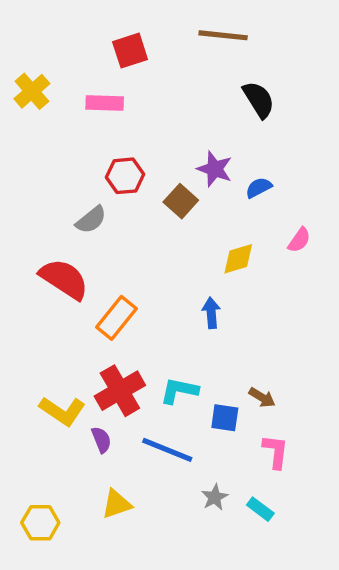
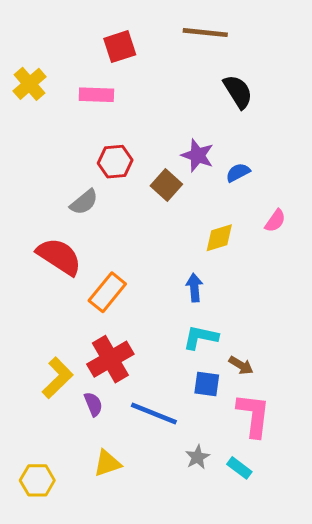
cyan L-shape: (179, 391) -> (201, 337), moved
yellow L-shape: (62, 411) -> (58, 378), turned -78
pink L-shape: (276, 452) -> (253, 415), size x1.4

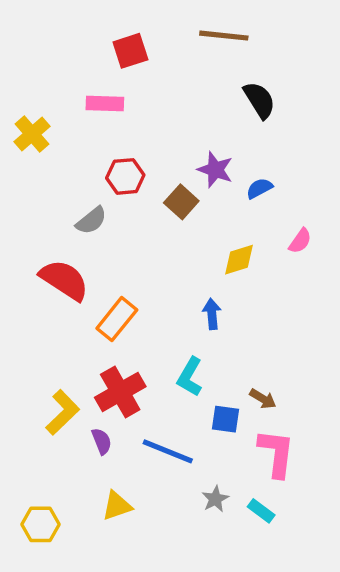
yellow cross: (30, 84) -> (32, 134), moved
cyan L-shape: (201, 337) -> (190, 377), moved, turned -72

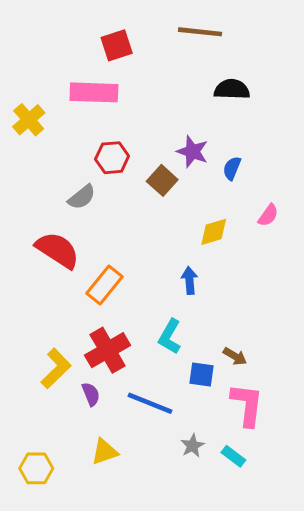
black semicircle: (259, 100) -> (232, 89), turned -56
pink rectangle: (105, 103) -> (94, 92), size x1.4
blue semicircle: (259, 188) -> (232, 168), turned -40

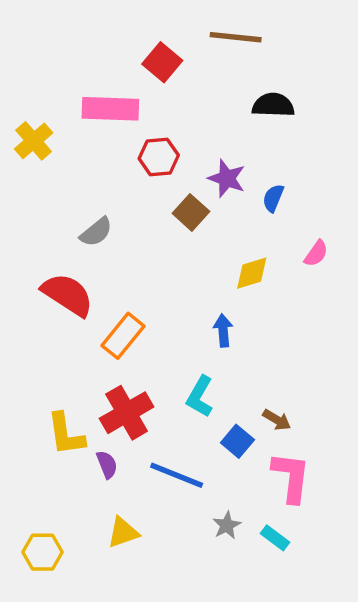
red square: (117, 45) -> (162, 62), moved, turned -32
red hexagon: (112, 158) -> (159, 157), moved
yellow L-shape: (56, 368) -> (66, 434), turned 126
blue square: (202, 374) -> (237, 441), turned 32

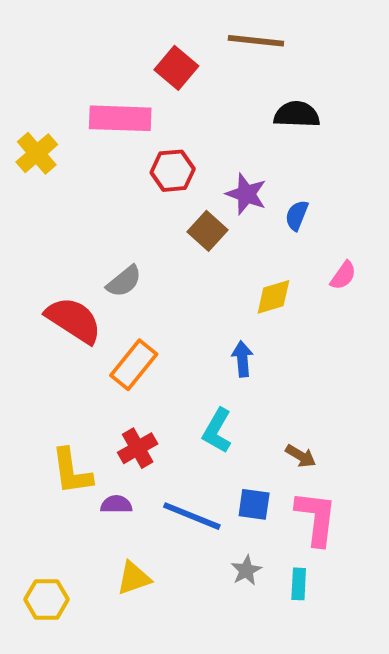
gray semicircle: (96, 232) -> (124, 281), moved
red cross: (127, 413) -> (138, 448), size x0.7
blue square: (237, 441) -> (254, 504), moved, turned -32
purple semicircle: (107, 465) -> (116, 504), turned -68
cyan rectangle: (275, 538) -> (299, 584), turned 56

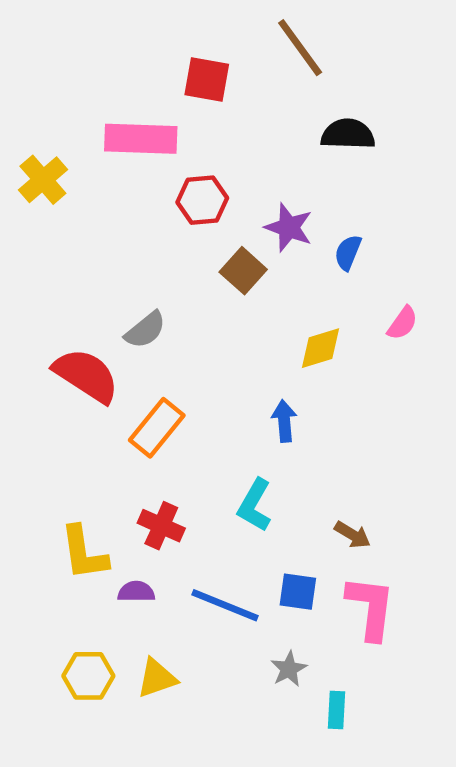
brown line: (256, 41) -> (300, 48), turned 48
red square: (176, 68) -> (207, 80), turned -30
red cross: (138, 448) -> (161, 526), turned -36
cyan rectangle: (299, 584) -> (337, 710), moved
yellow hexagon: (46, 599) -> (88, 676), moved

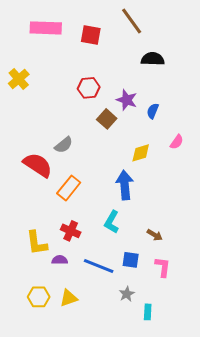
pink rectangle: (141, 139) -> (46, 28), moved
blue arrow: (284, 421) -> (125, 185), size x1.6
pink L-shape: (371, 608) -> (163, 267), size x0.7

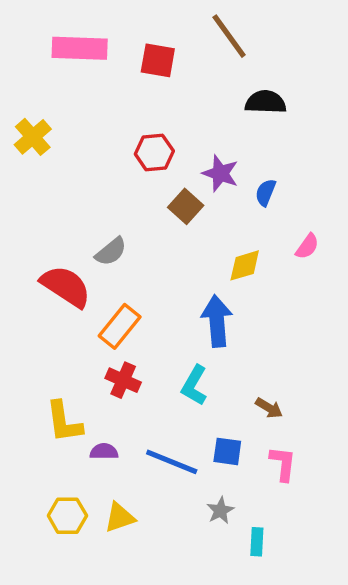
red cross: (71, 231) -> (123, 380), moved

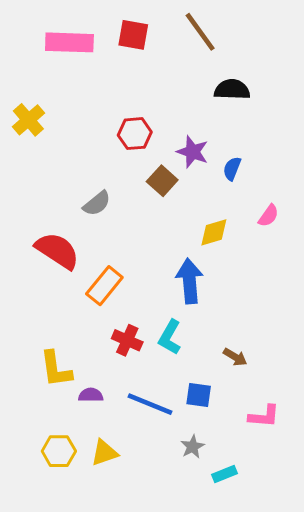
red square: (158, 60) -> (133, 35), moved
gray semicircle: (111, 252) -> (97, 203), moved
red cross: (123, 380) -> (127, 340), moved
pink L-shape: (283, 464) -> (264, 416), moved, turned 88
cyan rectangle: (257, 542) -> (224, 474), turned 65

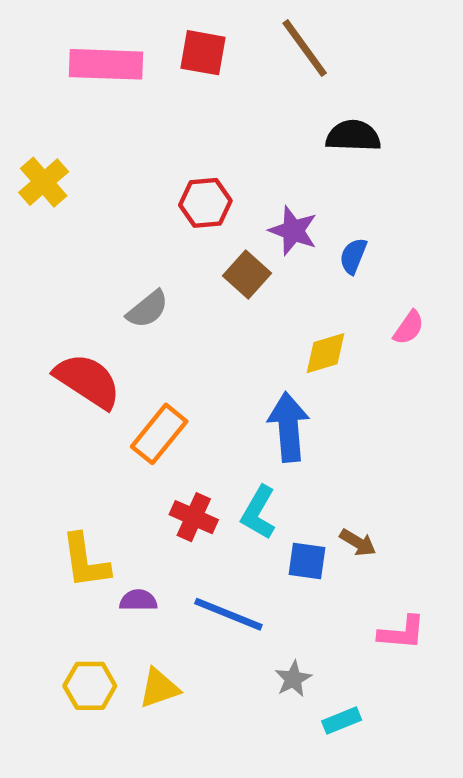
blue square: (199, 395) -> (307, 561), moved

